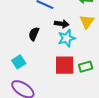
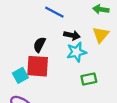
red square: (65, 65) -> (38, 66), moved
green rectangle: (86, 67) -> (89, 79), moved

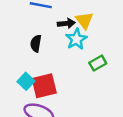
yellow triangle: (101, 35) -> (84, 20), moved
red square: (38, 66) -> (44, 86), moved

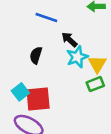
yellow triangle: (84, 20) -> (97, 64), moved
black arrow: (66, 23) -> (69, 40), turned -140

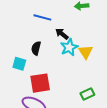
green rectangle: (95, 84) -> (87, 94), moved
cyan square: (20, 92) -> (19, 64), moved, turned -32

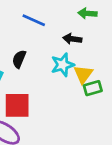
black arrow: (62, 34) -> (72, 39), moved, turned -40
green rectangle: (87, 94) -> (93, 88), moved

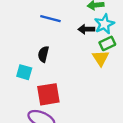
cyan star: (63, 65) -> (104, 24), moved
green rectangle: (93, 88) -> (107, 43), moved

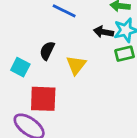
yellow triangle: (101, 58) -> (76, 65), moved

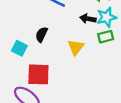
yellow triangle: (76, 65) -> (76, 47), moved

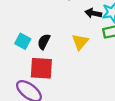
black semicircle: (41, 35) -> (44, 42), moved

